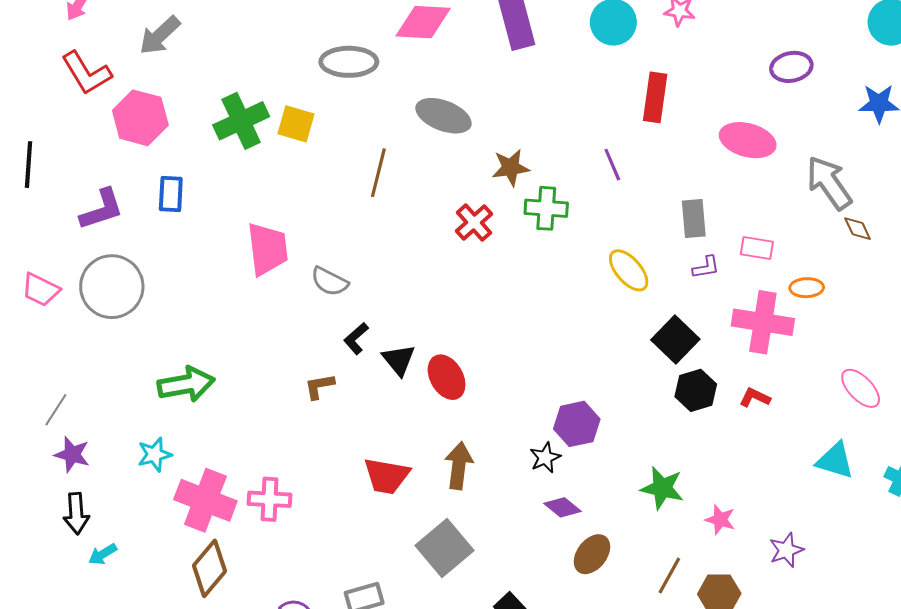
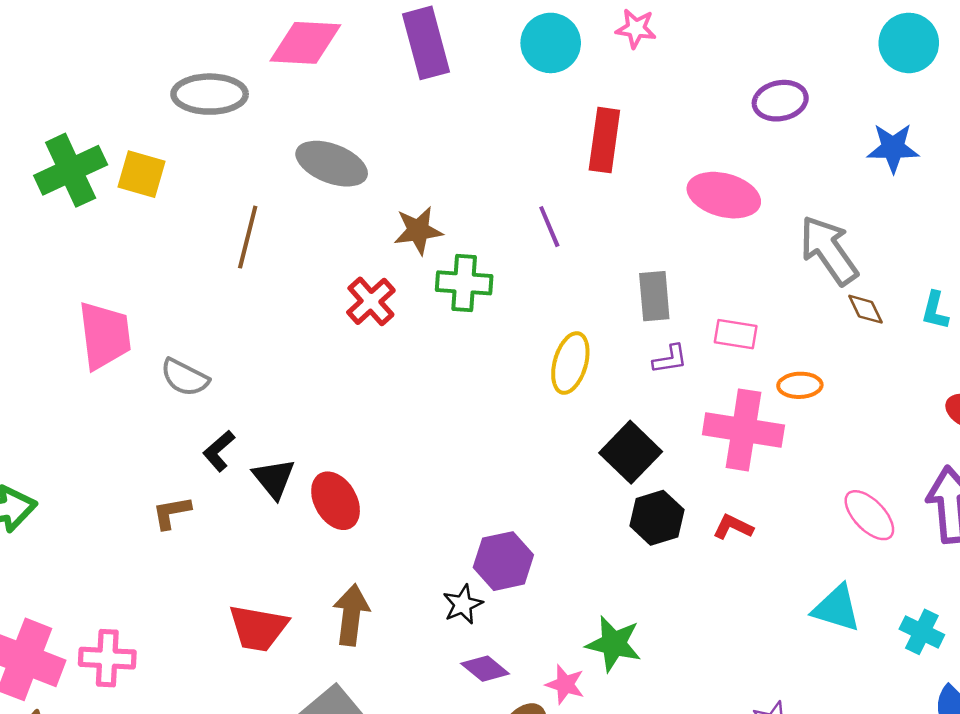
yellow ellipse: (629, 270) -> (570, 363), turned 57
pink star: (720, 520) -> (565, 684), moved

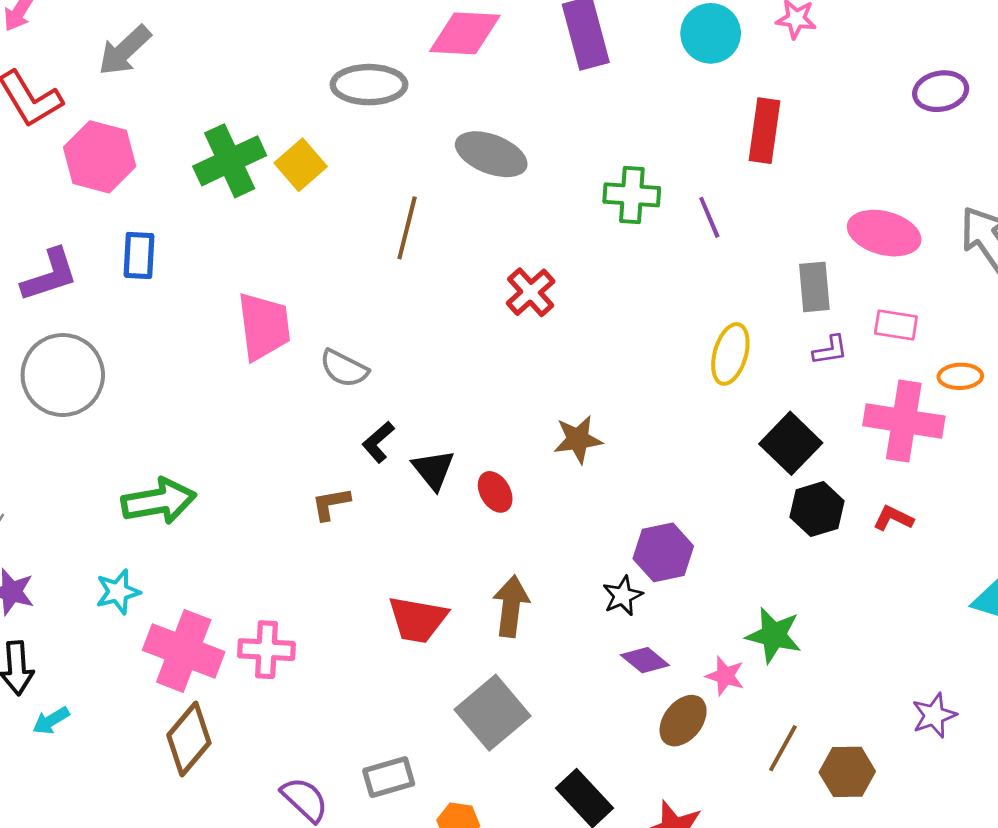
yellow square: (141, 174) -> (301, 165), turned 33
pink ellipse: (724, 195) -> (884, 233), moved
brown star: (418, 231) -> (578, 439), moved
green cross: (464, 283) -> (632, 195), moved
red ellipse: (336, 501) -> (495, 492), size x0.7

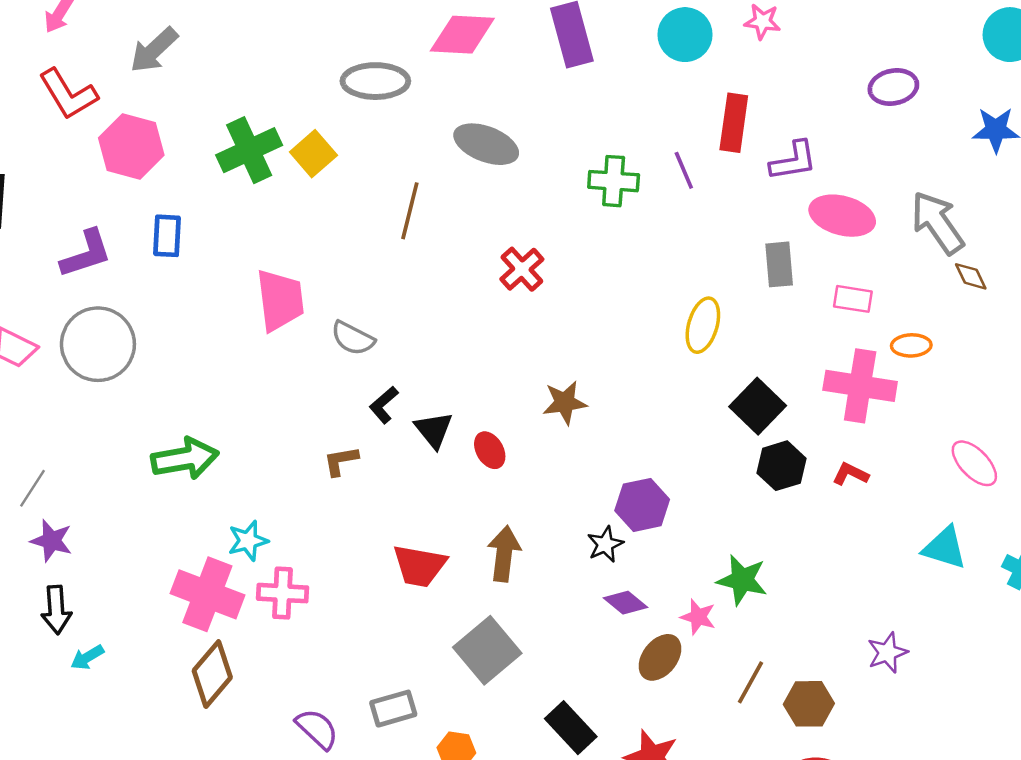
purple line: (709, 217) -> (684, 170), moved
purple L-shape: (830, 350) -> (793, 161), moved, size x1.5
cyan star: (118, 592) -> (248, 541), moved

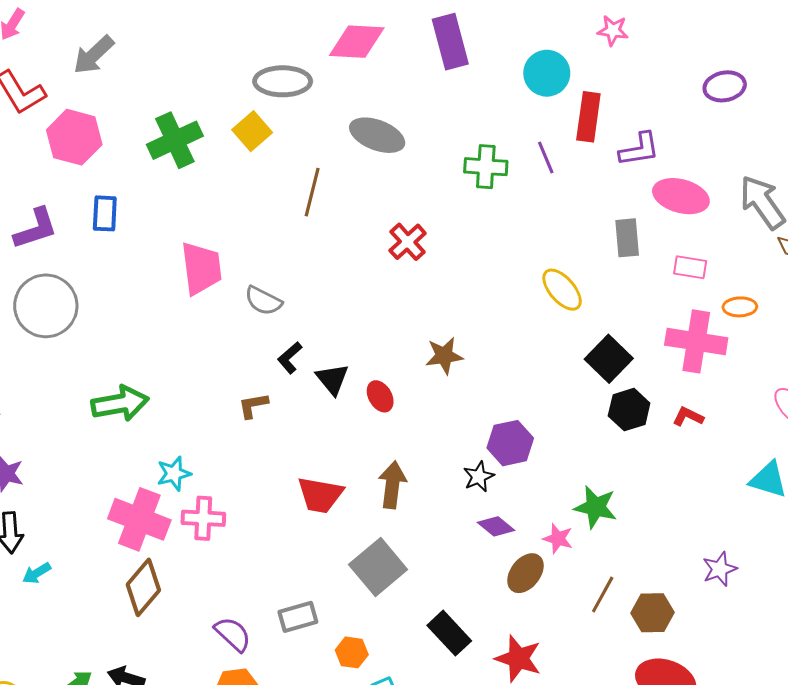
cyan circle: (685, 35) -> (547, 73), moved
yellow square: (313, 154) -> (252, 131), moved
yellow ellipse: (703, 325) -> (562, 290), turned -57

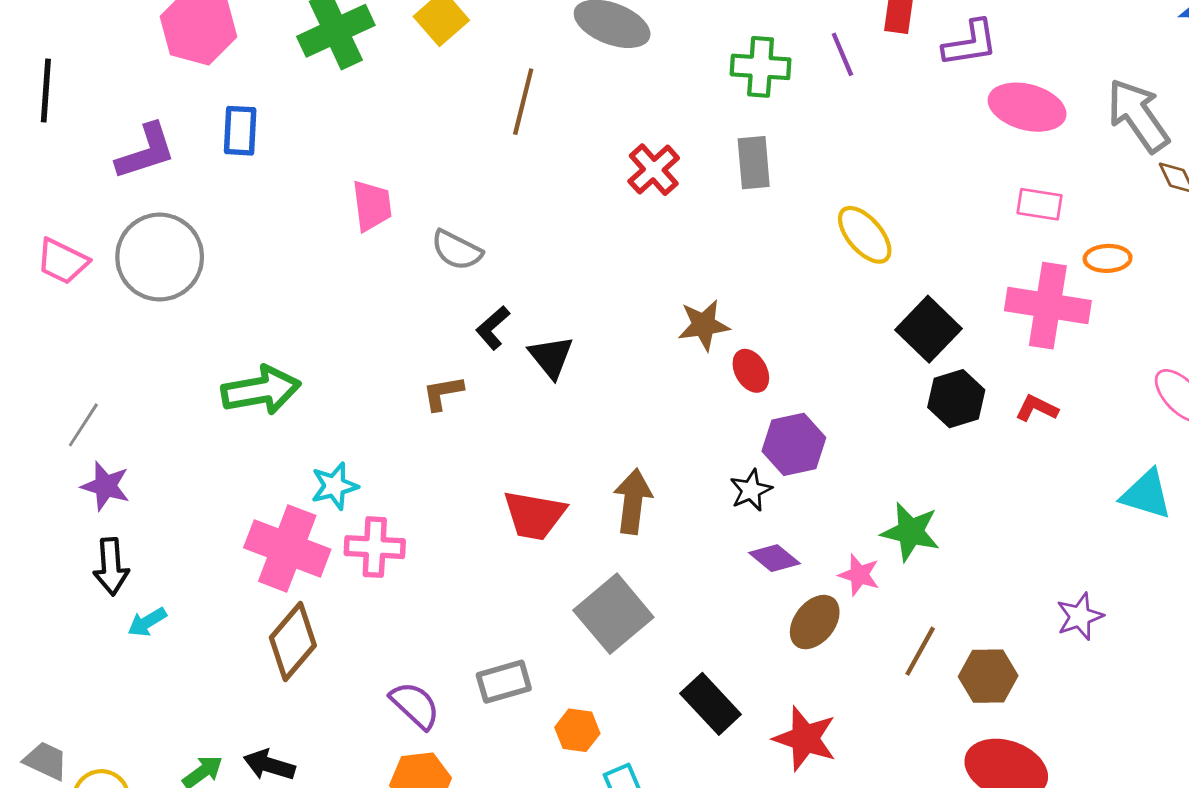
gray rectangle: (627, 238) -> (754, 163), moved
pink trapezoid: (201, 268) -> (372, 206), size x0.7
red ellipse: (380, 396) -> (751, 371), moved

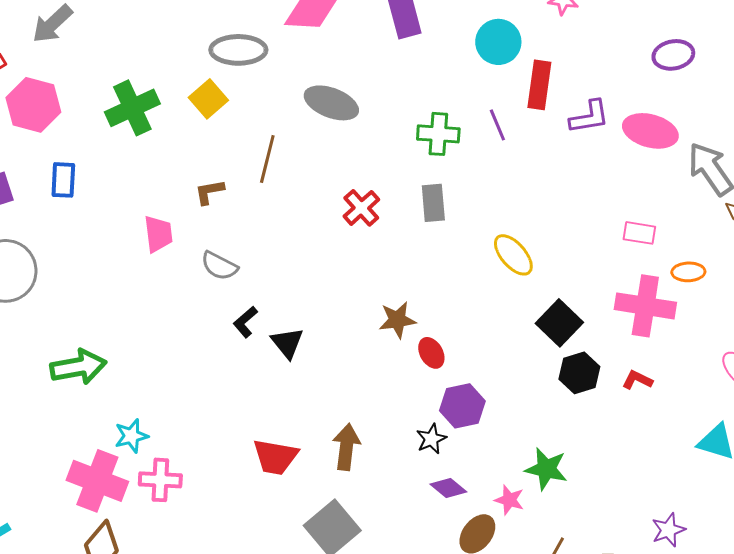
pink ellipse: (1027, 107) -> (650, 131), moved
brown L-shape: (443, 393) -> (209, 192), moved

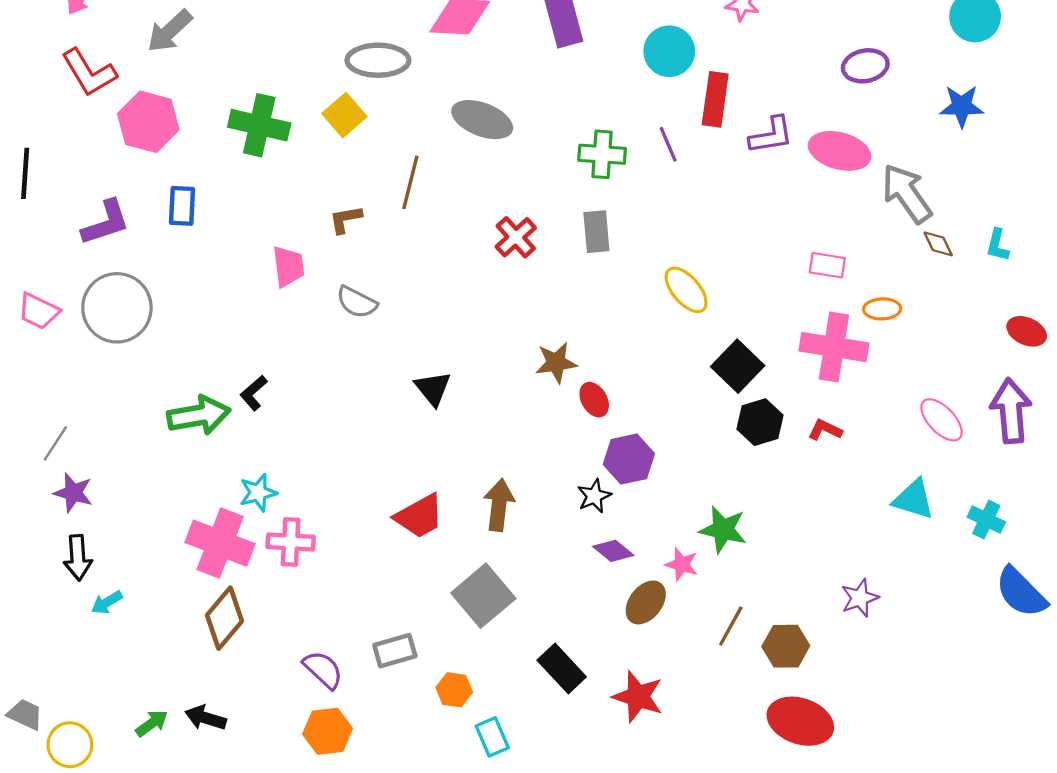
green cross: (132, 108) -> (259, 125), turned 38
black L-shape: (245, 322) -> (254, 393), moved
red trapezoid: (275, 457) -> (419, 516), turned -39

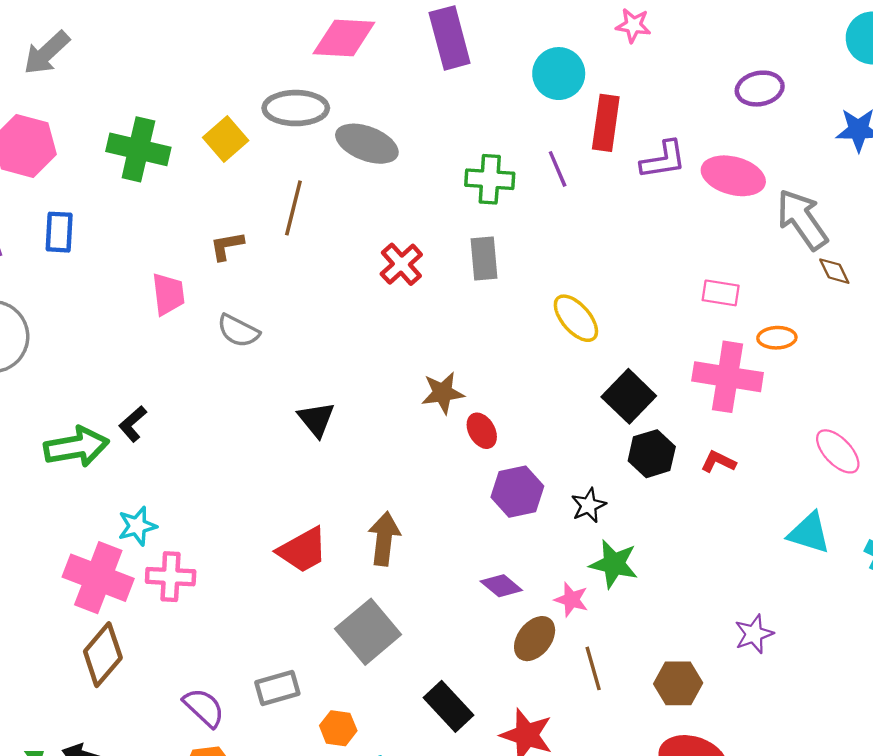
gray ellipse: (378, 60) -> (296, 108), moved
black star: (594, 496) -> (589, 505), moved
brown line: (731, 626) -> (593, 668), moved, turned -45

